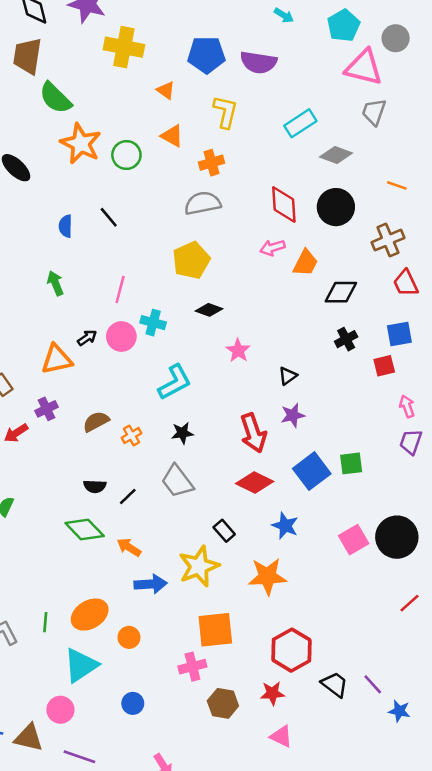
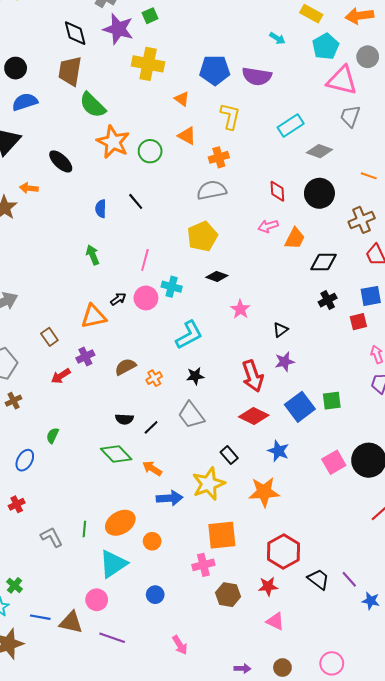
red diamond: (284, 205) -> (277, 191), size x0.7

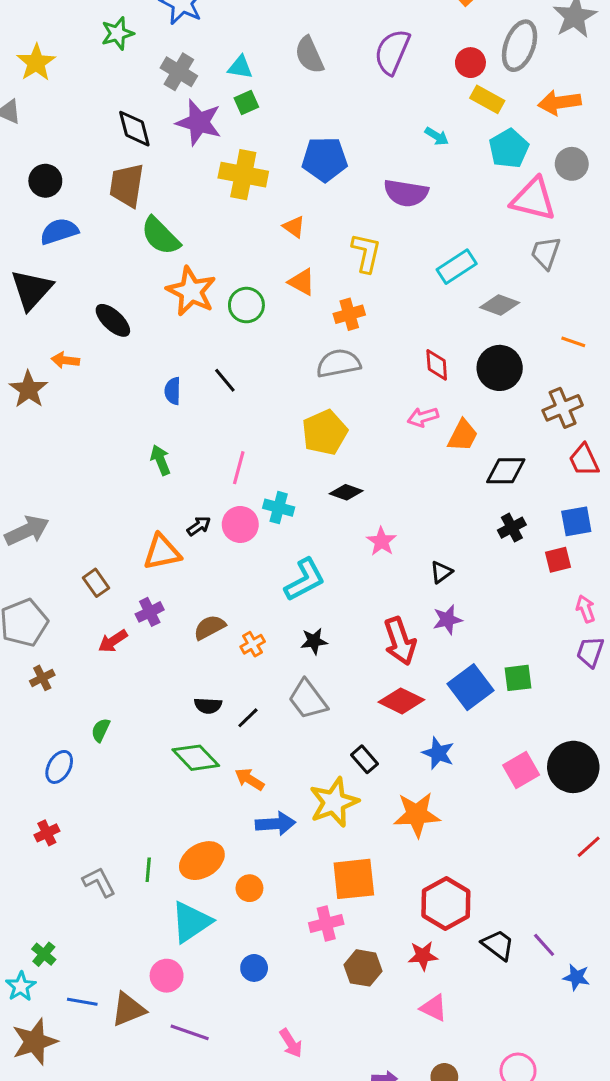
blue pentagon: (215, 70) -> (325, 159), moved
brown triangle: (71, 622) -> (128, 1009), turned -35

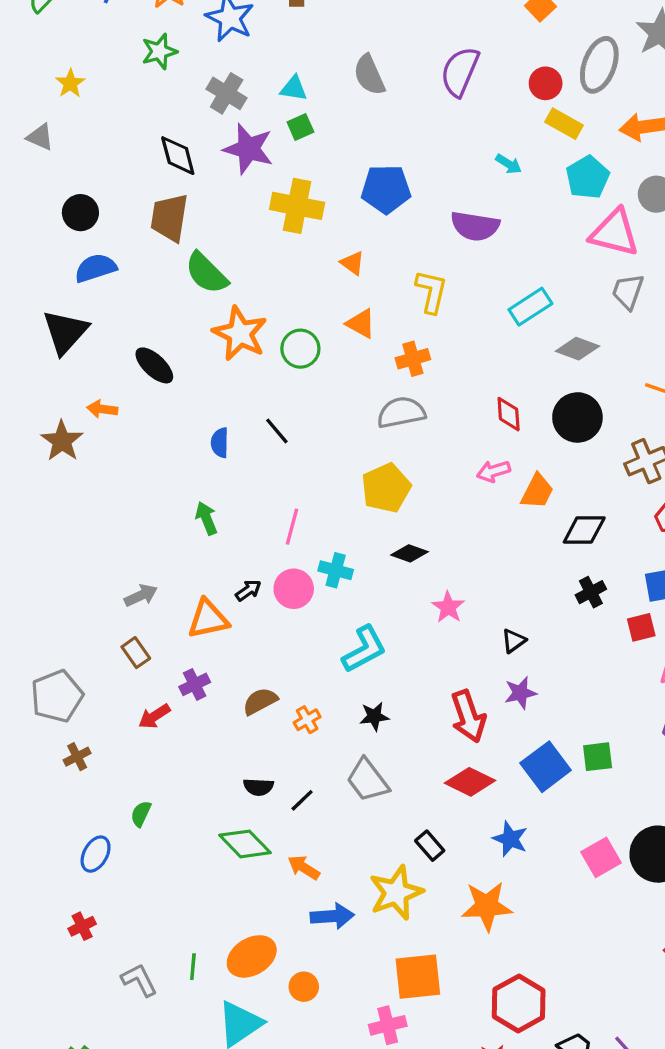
yellow star: (36, 63) -> (70, 83), size x0.7
gray arrow: (27, 531) -> (141, 595), moved, size x0.7

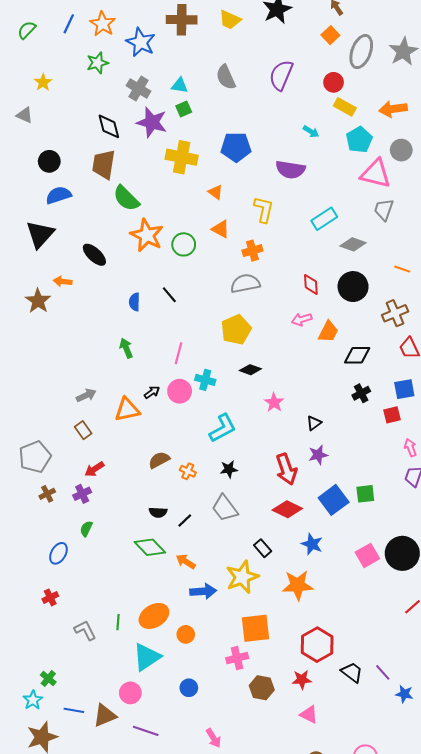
gray ellipse: (599, 65) -> (361, 52), moved
purple cross: (195, 684) -> (82, 494), moved
orange cross: (307, 720) -> (188, 471), turned -35

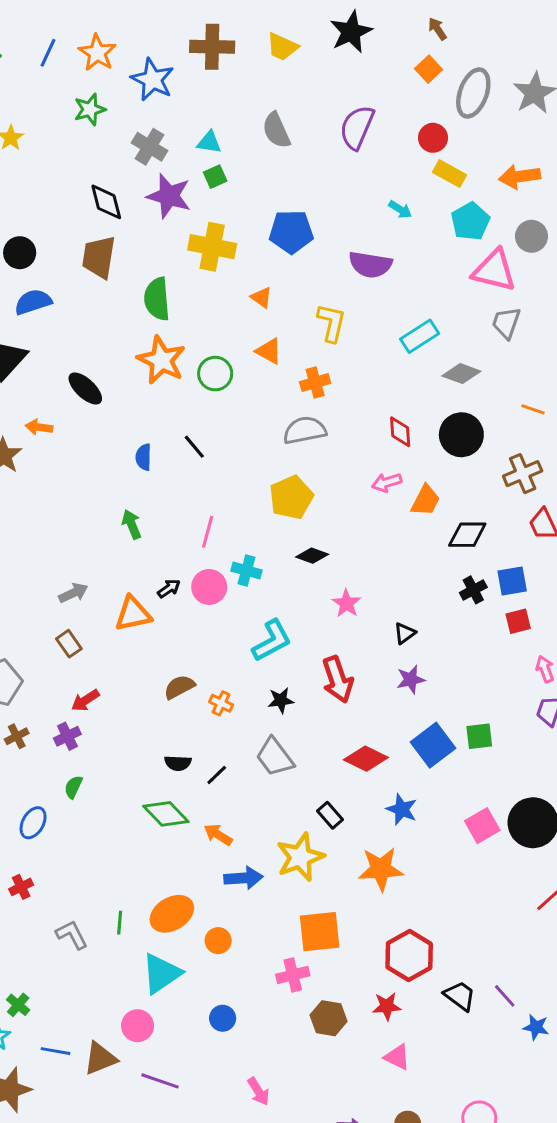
green semicircle: (126, 198) -> (157, 299), moved, turned 40
blue square: (404, 389) -> (512, 581), moved
red arrow: (286, 469) -> (338, 679), moved

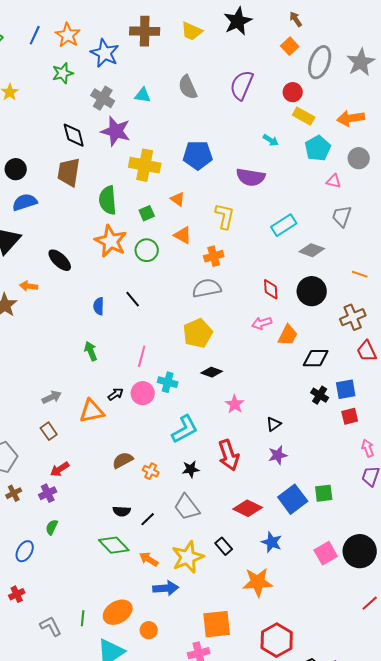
green square: (215, 177) -> (147, 213), moved
pink triangle: (494, 271) -> (334, 181), size x0.5
black cross: (473, 590) -> (320, 395), turned -30
yellow star: (300, 857) -> (188, 557), moved

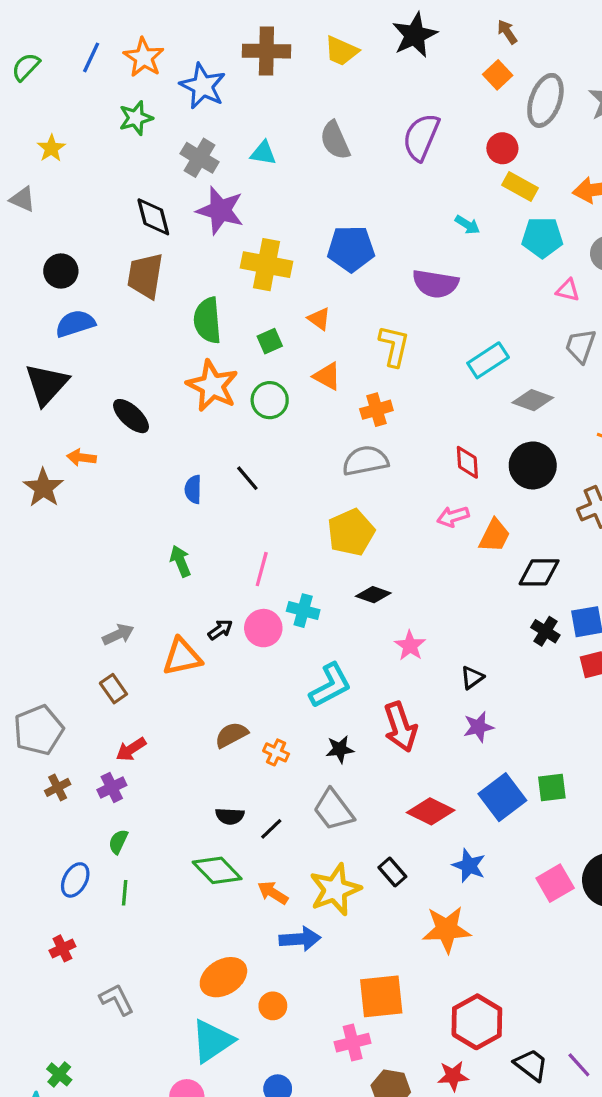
cyan pentagon: (318, 148) -> (542, 238), turned 30
green line: (83, 618) -> (125, 893), moved

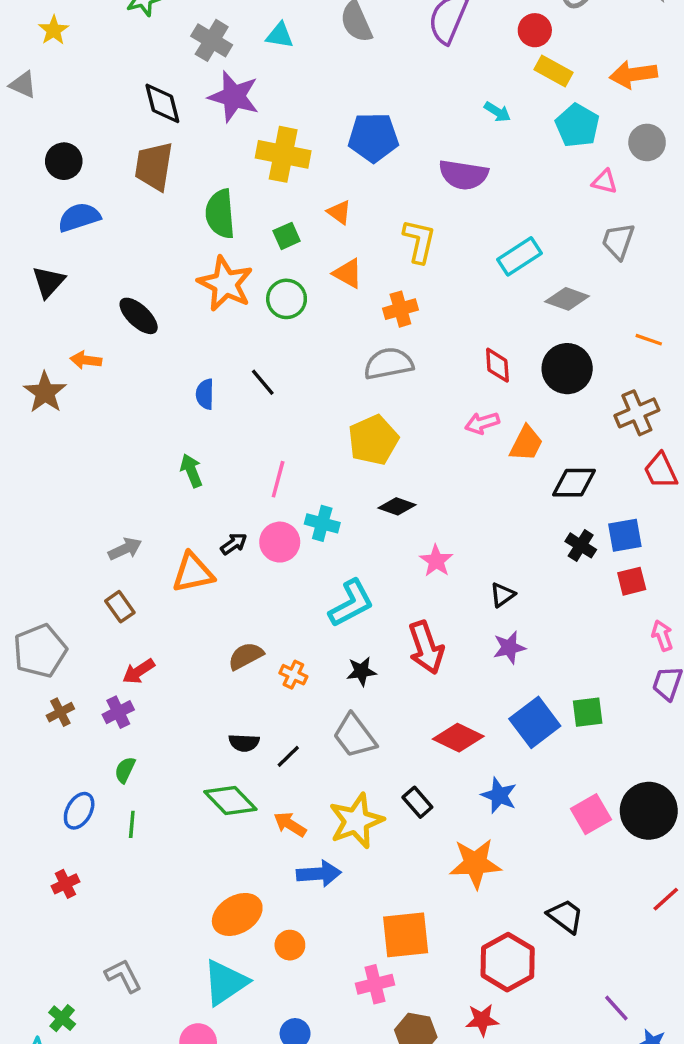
cyan pentagon: (542, 238) -> (577, 125), turned 30
black triangle: (47, 384) -> (48, 282), size x0.7
gray L-shape: (117, 1000) -> (123, 976), moved
black trapezoid: (531, 1065) -> (565, 916), moved

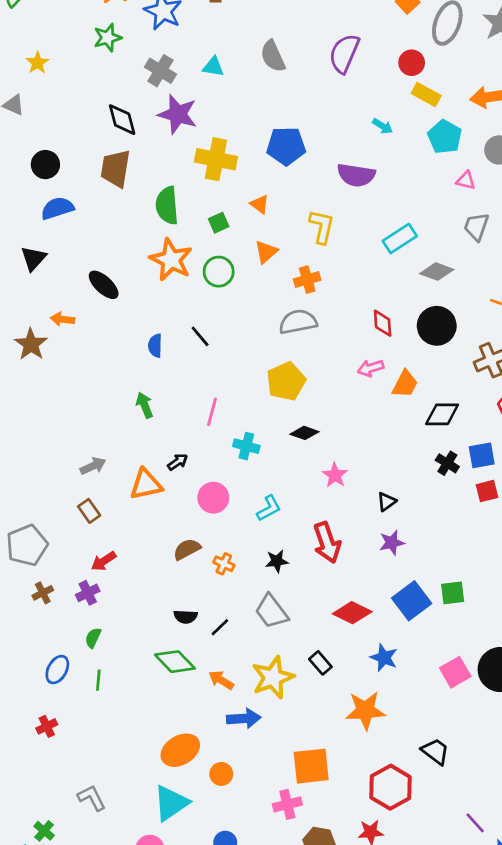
orange triangle: (348, 273) -> (266, 252), turned 50
pink circle: (280, 542) -> (213, 498), moved
cyan L-shape: (351, 603) -> (269, 508), size x0.7

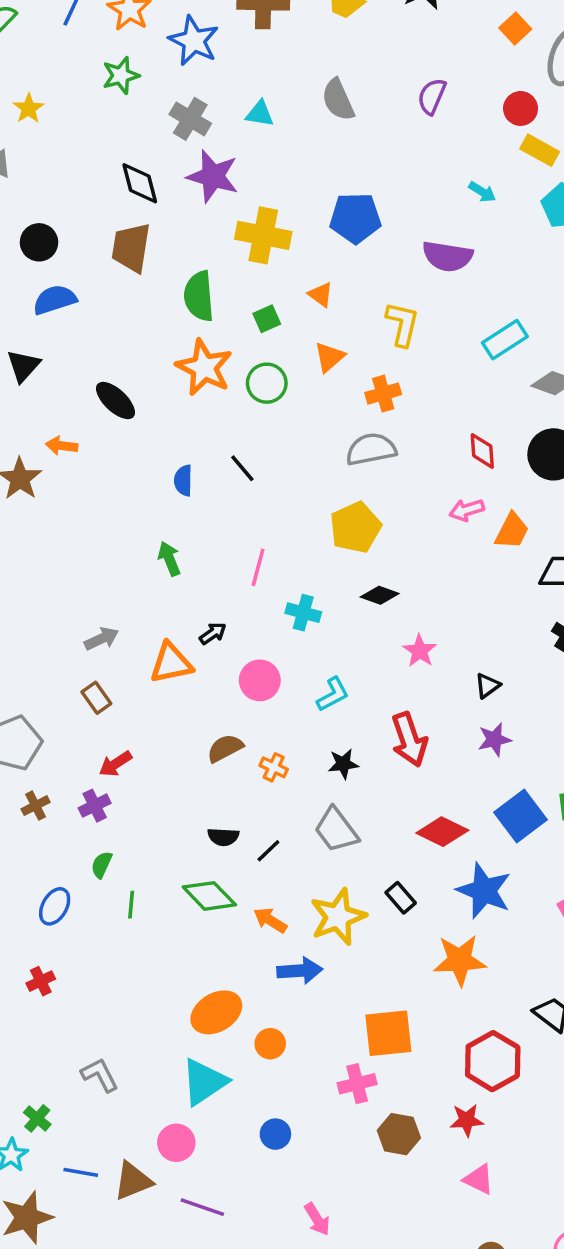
purple semicircle: (344, 53) -> (432, 96), size x0.7
blue star: (384, 658) -> (484, 891), size x1.5
green line: (98, 680) -> (131, 905), moved

